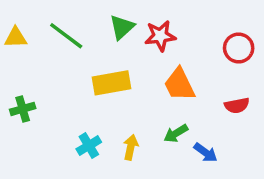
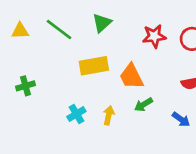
red star: (160, 36) -> (154, 36), moved
orange trapezoid: (179, 85) -> (131, 76), moved
blue arrow: (206, 153) -> (181, 119), moved

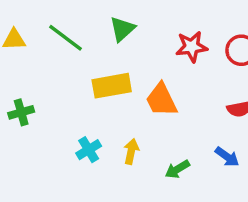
green arrow: (144, 105) -> (177, 169), moved

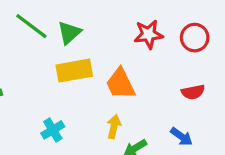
green triangle: (122, 29) -> (69, 33), moved
yellow arrow: (131, 151) -> (114, 127), moved

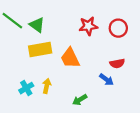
green triangle: (69, 33) -> (37, 25), turned -42
yellow arrow: (114, 127) -> (47, 86), moved
blue arrow: (181, 137) -> (107, 79), moved

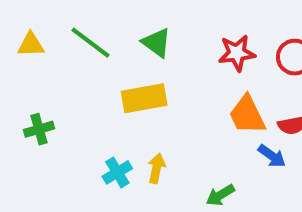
green triangle: (37, 25) -> (156, 43), moved
orange trapezoid: (70, 58) -> (247, 115), moved

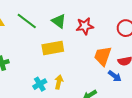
red star: (237, 53) -> (85, 26), moved
orange trapezoid: (247, 115) -> (103, 56), turned 45

